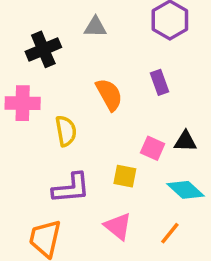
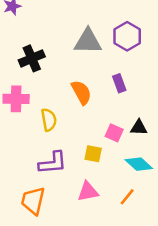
gray triangle: (95, 27) -> (88, 41), moved, size x1.6
pink triangle: (118, 226) -> (88, 192), turned -50

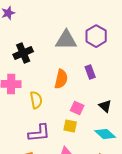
orange semicircle: (81, 92) -> (61, 79), turned 42
black triangle: (139, 128) -> (105, 106), turned 40
pink square: (114, 133) -> (77, 108), moved

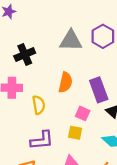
purple rectangle: (90, 72) -> (99, 90), moved, size x1.6

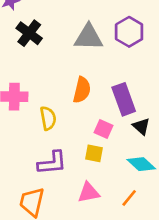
black cross: (25, 55) -> (29, 33), moved, turned -30

